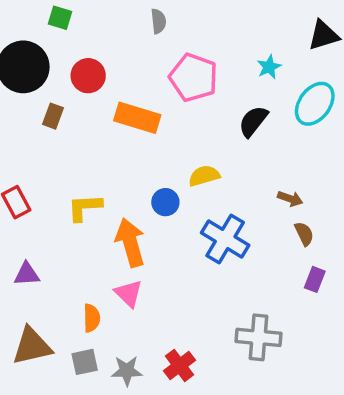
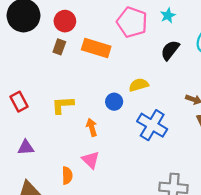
cyan star: (269, 67) -> (168, 16), moved
brown rectangle: (53, 116) -> (59, 47), moved
orange arrow: (130, 243) -> (92, 127), size x0.6

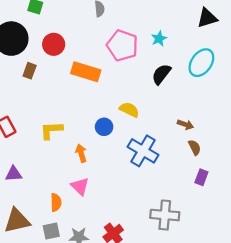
brown rectangle: (59, 47) -> (30, 71), moved
yellow semicircle: (139, 85) -> (129, 110), turned 42

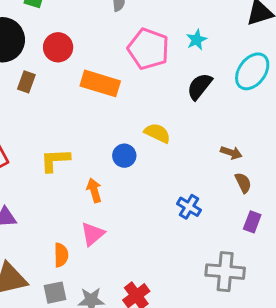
blue cross: (143, 151) -> (189, 207), moved, size x0.6
pink triangle: (80, 186) -> (93, 234), turned 36
gray cross: (165, 215) -> (225, 272), moved

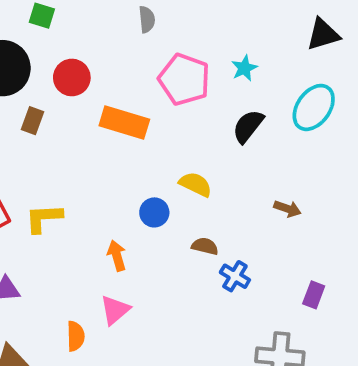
yellow L-shape: (55, 160) -> (44, 218), moved
brown semicircle: (243, 183) -> (205, 246), moved, turned -50

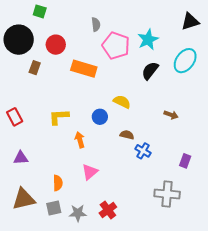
gray semicircle: (147, 19) -> (96, 24), moved
cyan star: (244, 68) -> (148, 40), size x1.5
yellow L-shape: (44, 218) -> (59, 117), moved
pink triangle: (115, 310) -> (90, 172), moved

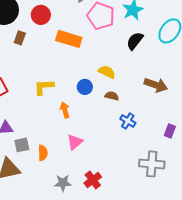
brown arrow: (171, 115) -> (156, 85), size x1.6
brown semicircle: (127, 135) -> (112, 96), moved
gray square: (54, 208) -> (22, 145), moved

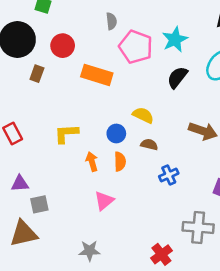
blue cross: (128, 121) -> (169, 175), turned 35
orange semicircle: (43, 153) -> (120, 162), moved
red cross: (93, 180) -> (161, 254), moved

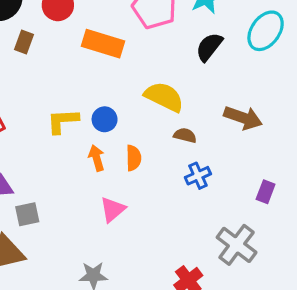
yellow semicircle: (143, 115) -> (164, 97), size x1.4
blue circle: (116, 133) -> (105, 119), moved
brown semicircle: (149, 144) -> (185, 135), moved
gray cross: (198, 227) -> (237, 245), turned 32

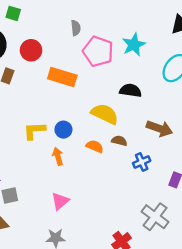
black semicircle: (209, 47) -> (130, 90), moved, turned 60
orange semicircle: (134, 158) -> (95, 146), moved, turned -66
blue cross: (198, 176) -> (142, 162), moved
pink triangle: (113, 209) -> (60, 201), moved

